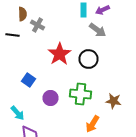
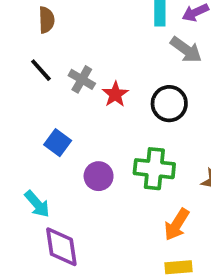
gray cross: (38, 25) -> (82, 79), moved
black line: (12, 35) -> (41, 70), moved, turned 40
red star: (60, 54) -> (115, 94), size x0.6

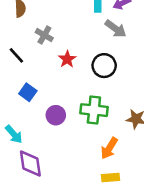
black line: (41, 70) -> (16, 55), moved
gray cross: (82, 79) -> (44, 35), moved

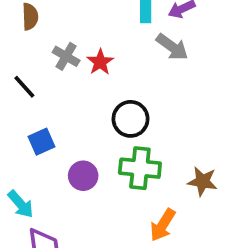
red star: (67, 59) -> (100, 62), moved
black circle: (104, 66) -> (130, 119), moved
blue square: (28, 92) -> (41, 142), turned 30

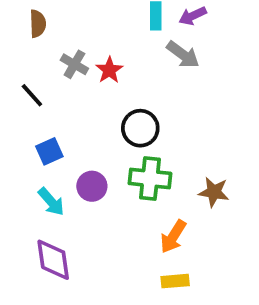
cyan arrow: (21, 204) -> (51, 202), moved

